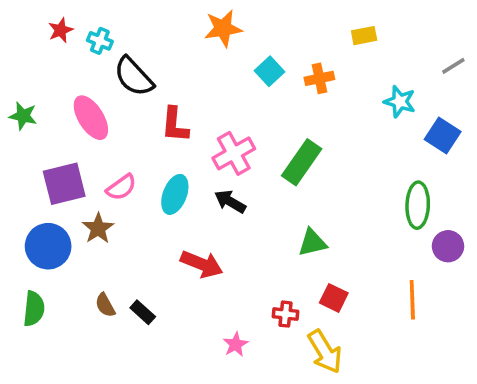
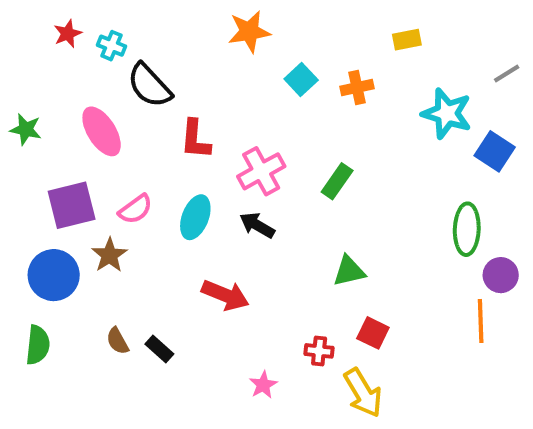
cyan star: (400, 102) -> (447, 113), size x1.4
green rectangle: (302, 162) -> (337, 181), size x0.7
orange line: (412, 300) -> (481, 321), moved

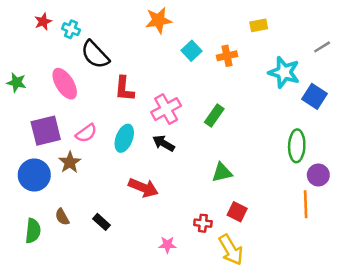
brown semicircle: (118, 341) -> (62, 217), moved
green semicircle: (38, 345) -> (33, 231), moved
pink star: (263, 385) -> (167, 245), turned 30

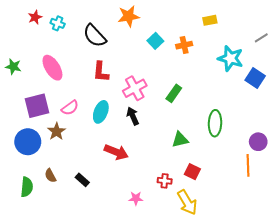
black semicircle: (95, 55) -> (95, 36), moved
black arrow: (164, 143) -> (133, 116), turned 36
green ellipse: (297, 146) -> (215, 123), moved

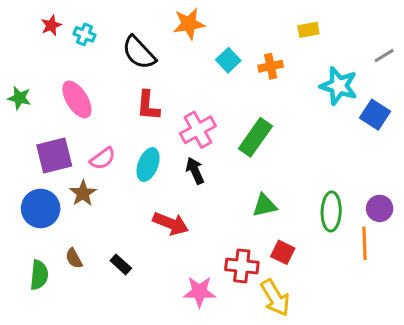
green rectangle: (174, 93) -> (255, 137), size x1.4
green ellipse: (215, 123) -> (331, 211), moved
red cross: (165, 181) -> (242, 266), size x1.5
pink star: (136, 198) -> (199, 292), size x1.5

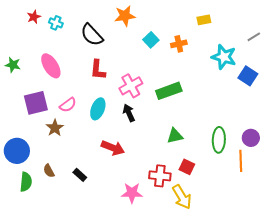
green rectangle: (255, 137) -> (169, 91), turned 35
blue circle: (41, 208) -> (17, 151), moved

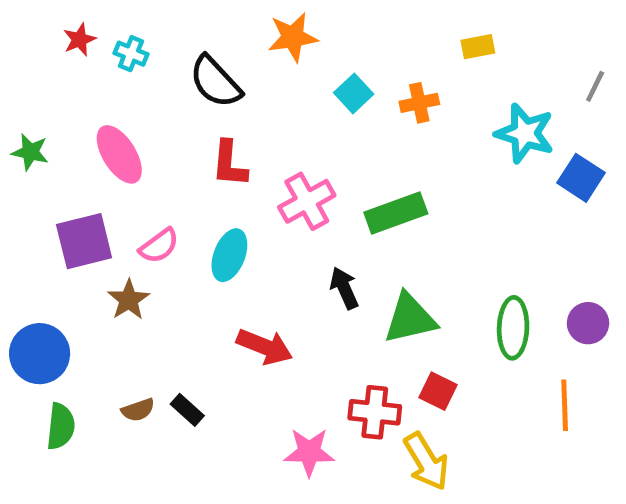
gray line: (254, 37) -> (595, 86), turned -32
black arrow: (129, 113) -> (344, 288), moved
green triangle: (175, 136) -> (410, 318), size x1.4
orange line: (241, 161) -> (565, 405), moved
brown semicircle: (49, 171) -> (138, 410), moved, turned -80

